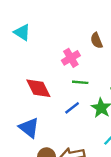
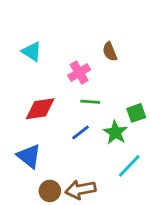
cyan triangle: (22, 32) -> (32, 52), moved
red diamond: (38, 88) -> (40, 109), turned -72

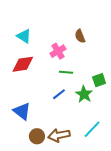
red diamond: (40, 109) -> (23, 64), moved
cyan line: (129, 166) -> (92, 129), moved

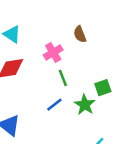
green line: (66, 72) -> (63, 78), turned 64

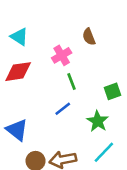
green star: (85, 105) -> (98, 121), moved

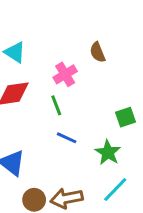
green line: (72, 81) -> (56, 105), moved
blue line: (63, 109) -> (67, 138), turned 63

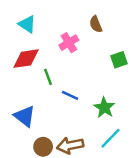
green line: (56, 105) -> (48, 77), moved
green square: (126, 117) -> (119, 60), moved

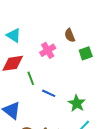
green square: (119, 60) -> (86, 53), moved

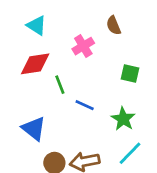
green square: (86, 53) -> (130, 74), moved, turned 32

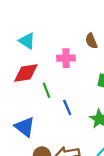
pink cross: (83, 46) -> (66, 58), turned 30
blue line: (85, 105) -> (67, 107), turned 42

